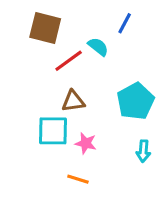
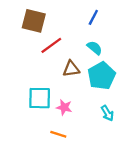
cyan semicircle: (98, 47) -> (95, 48), moved
brown triangle: (73, 101) -> (71, 69), moved
cyan arrow: (143, 151) -> (107, 113), turned -35

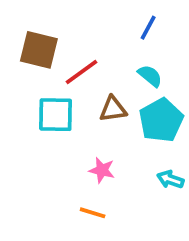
brown square: (34, 21) -> (39, 50), moved
cyan square: (40, 98) -> (56, 115), moved
cyan arrow: (107, 113) -> (170, 179), turned 140

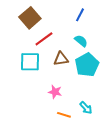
brown square: (39, 50) -> (30, 18), moved, turned 35
cyan arrow: (170, 179) -> (86, 108), moved, turned -152
orange line: (93, 213) -> (64, 115), moved

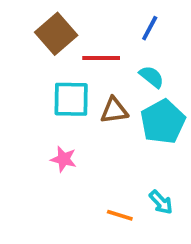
red line: (44, 39) -> (101, 58), moved, turned 36
cyan square: (30, 62) -> (71, 99), moved
pink star: (55, 92) -> (64, 159), moved

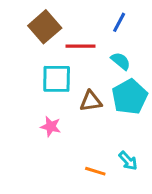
brown triangle: (114, 110) -> (91, 101), moved

